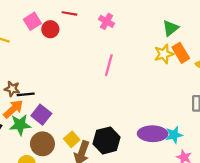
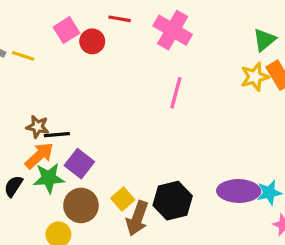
pink cross: (107, 21) -> (173, 30), size x1.6

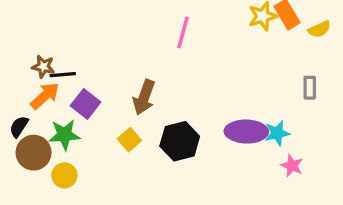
green star: (49, 178) -> (64, 135), moved
brown circle: (81, 205) -> (34, 153), moved
brown arrow: (137, 218) -> (144, 97), moved

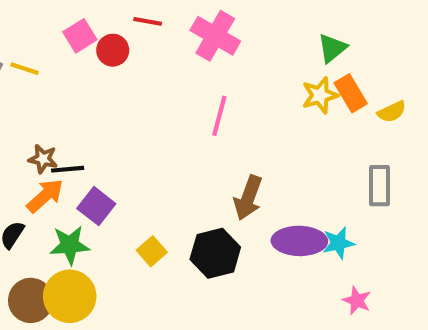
gray rectangle: (310, 88) -> (379, 186), size x1.4
brown arrow: (144, 97) -> (248, 198), moved
brown circle: (34, 153) -> (31, 300), moved
pink star: (292, 166) -> (357, 300), moved
yellow circle: (64, 175) -> (70, 296), size x1.6

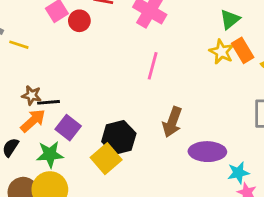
yellow line: (25, 69) -> (19, 45), moved
yellow star: (320, 95) -> (221, 52), turned -30
cyan star: (338, 243) -> (238, 173), moved
yellow square: (152, 251) -> (106, 159), size x1.5
black hexagon: (215, 253) -> (119, 138), moved

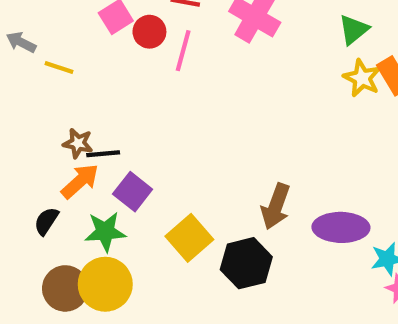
green triangle: (230, 19) -> (354, 30), moved
pink line: (153, 66) -> (183, 51), moved
brown arrow: (172, 122) -> (276, 206), moved
black hexagon: (119, 138) -> (246, 263), moved

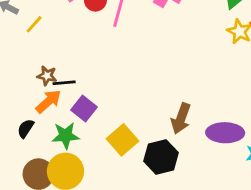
yellow line: (59, 67) -> (34, 24), turned -66

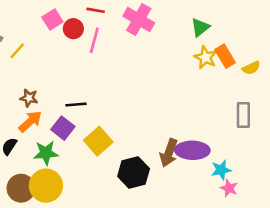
black line: (64, 83) -> (76, 105), moved
brown arrow: (181, 118) -> (169, 153), moved
yellow square: (123, 140) -> (98, 141), moved

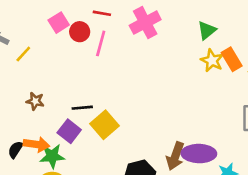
pink cross: (139, 20) -> (145, 23), turned 32
orange arrow: (30, 122) -> (36, 144), moved, turned 50
yellow square: (98, 141) -> (105, 125), moved

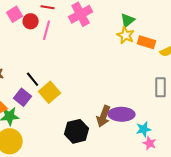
orange rectangle: (232, 59) -> (147, 42), turned -42
yellow star: (212, 61) -> (126, 35), moved
black line: (82, 108) -> (33, 79), turned 56

